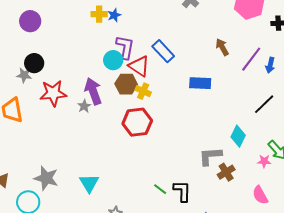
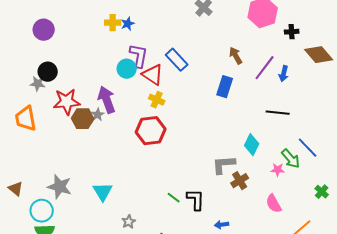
blue rectangle: (200, 83) -> (225, 87), moved, turned -75
brown hexagon: (126, 84) -> (83, 119), moved
black line: (264, 104) -> (278, 113), turned 50

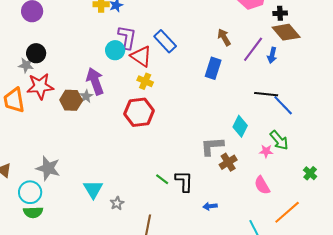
brown diamond: (319, 55) -> (286, 32), moved
red star: (67, 102) -> (40, 86), moved
blue line: (308, 148) -> (283, 105), moved
cyan triangle: (103, 192) -> (93, 189), moved

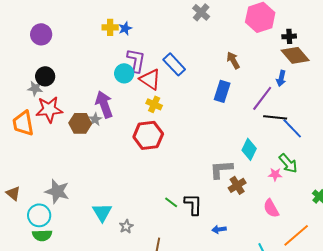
purple line: (253, 49) -> (262, 98), moved

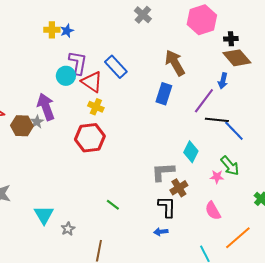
brown arrow: (233, 60) -> (175, 63), size x1.5
black L-shape: (193, 204) -> (167, 207), moved

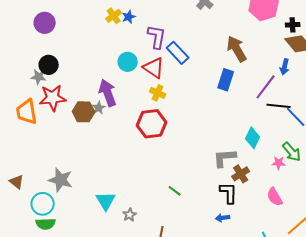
yellow cross: (52, 30) -> (114, 16), turned -35
purple L-shape: (78, 63) -> (157, 37), moved

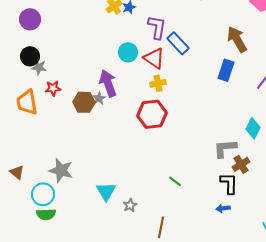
purple circle: (45, 23) -> (30, 19), moved
black circle: (49, 65) -> (30, 56), moved
yellow cross: (158, 93) -> (158, 83), turned -35
red star: (53, 98) -> (53, 88), size x0.6

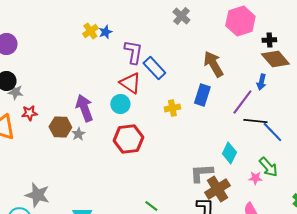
cyan circle: (128, 52) -> (120, 104), moved
yellow cross: (158, 83) -> (172, 108), moved
gray star: (99, 98) -> (78, 134), moved
brown cross: (241, 164) -> (217, 189), size x1.4

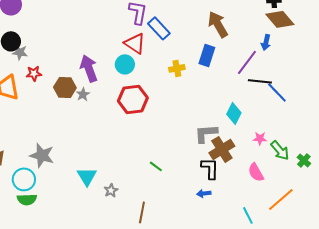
green arrow: (268, 167) -> (280, 150), moved

